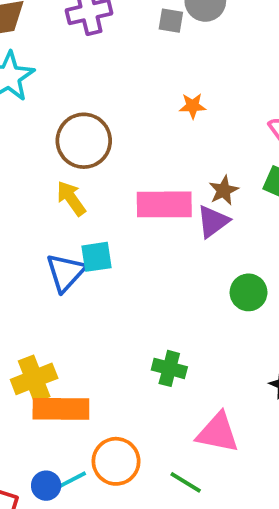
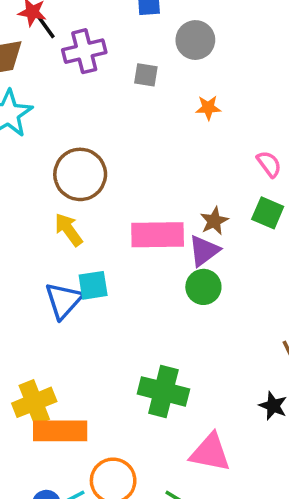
gray square: (171, 21) -> (146, 75), moved
orange star: (193, 106) -> (208, 108), moved
green circle: (249, 292) -> (203, 287), moved
green cross: (169, 368) -> (163, 391), size x1.5

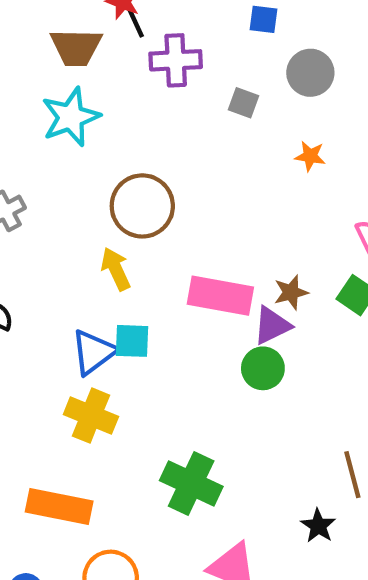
yellow cross: (34, 402) -> (91, 416), moved, turned 33

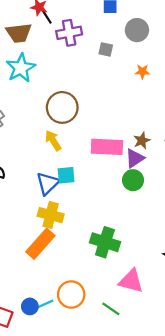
orange rectangle: (59, 506) -> (40, 244), moved, turned -52

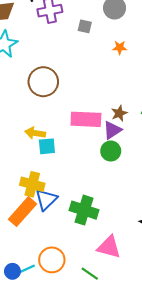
yellow arrow: (53, 141) -> (35, 133), moved, turned -48
blue triangle: (48, 183) -> (46, 200), moved

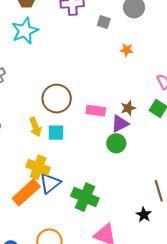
orange star: (120, 48) -> (127, 50), moved
brown circle: (43, 82) -> (57, 99), moved
pink rectangle: (86, 119) -> (96, 111), size x0.7
yellow arrow: (35, 133) -> (35, 127), moved, turned -126

